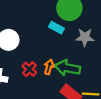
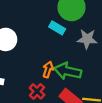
red cross: (29, 69) -> (37, 91), moved

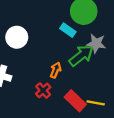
green arrow: (68, 71) -> (81, 56), moved, turned 125

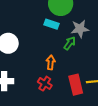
green arrow: (81, 56) -> (70, 43), size x0.6
red rectangle: (75, 101) -> (76, 85), turned 48

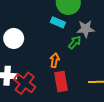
red cross: (45, 84) -> (25, 83), moved, size x1.5
red rectangle: (76, 85) -> (61, 81), moved

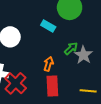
cyan rectangle: (58, 22) -> (48, 26), moved
gray star: (86, 29) -> (83, 55), moved, turned 30

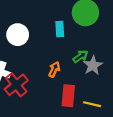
cyan rectangle: (48, 26) -> (60, 29), turned 48
red rectangle: (52, 86) -> (68, 96), moved

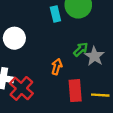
cyan rectangle: (60, 29) -> (55, 14), moved

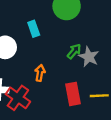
cyan rectangle: (55, 14) -> (34, 29), moved
orange arrow: (57, 67) -> (40, 73), moved

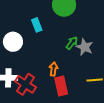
orange arrow: (40, 73) -> (54, 69), moved
red rectangle: (73, 94) -> (61, 86), moved

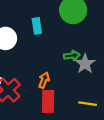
green arrow: (72, 43) -> (72, 56), turned 32

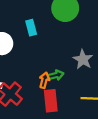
green arrow: (72, 56) -> (56, 75), moved

